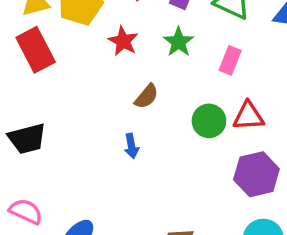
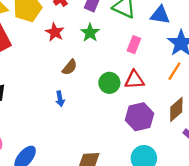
pink rectangle: (230, 60) -> (134, 45), moved

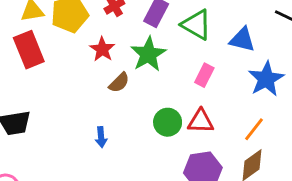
green star: (90, 33) -> (148, 54), size x1.4
brown semicircle: (70, 67) -> (119, 83), moved
orange line: (174, 71) -> (254, 129), moved

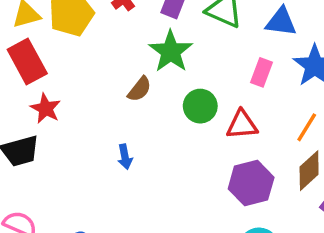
red star: (102, 49) -> (46, 109), moved
pink rectangle: (204, 75) -> (261, 72), moved
green circle: (168, 122) -> (200, 106), moved

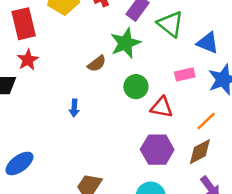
pink rectangle: (261, 72) -> (185, 74), turned 42

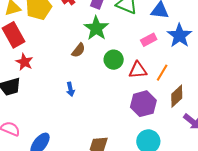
orange line: (206, 121) -> (162, 73), moved

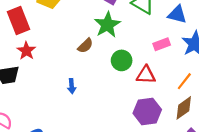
orange line: (162, 73) -> (184, 81), moved

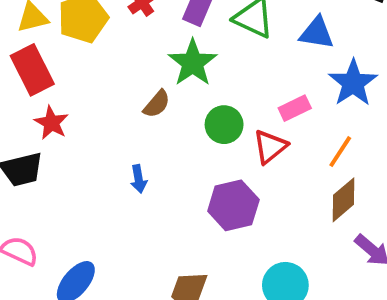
pink rectangle: (162, 44) -> (295, 108), moved
red triangle: (146, 75) -> (270, 147), turned -36
purple hexagon: (147, 111) -> (233, 205), moved

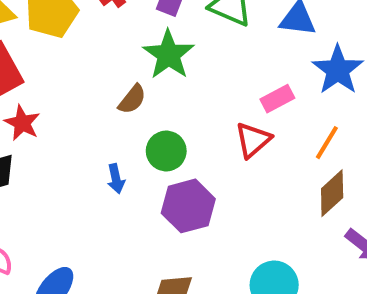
green circle: (224, 125) -> (166, 151), moved
purple hexagon: (233, 205) -> (188, 206), moved

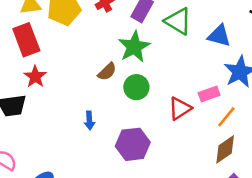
pink rectangle: (277, 99) -> (209, 94), moved
green circle: (166, 151) -> (136, 87), moved

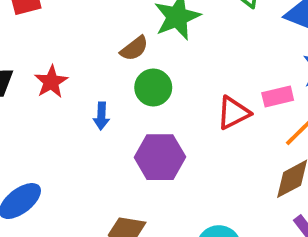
red star: (35, 77) -> (51, 82), moved
green circle: (136, 87) -> (153, 87), moved

